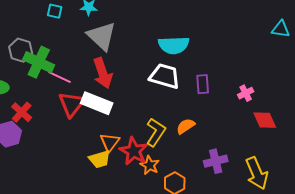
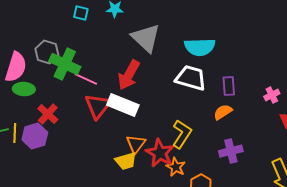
gray triangle: (102, 36) -> (146, 38), moved
red arrow: (103, 73) -> (129, 75), turned 48
orange semicircle: (186, 126) -> (223, 112), moved
purple cross: (216, 161) -> (231, 151), moved

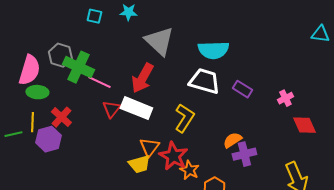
purple rectangle: (229, 86) -> (242, 89), turned -54
red triangle: (98, 106) -> (111, 109), size x0.7
orange semicircle: (223, 112) -> (232, 140), moved
yellow line: (15, 133) -> (32, 122), moved
yellow L-shape: (182, 134) -> (184, 118), moved

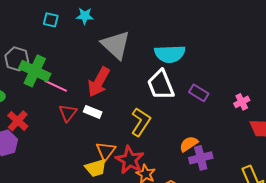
white trapezoid: (204, 81) -> (161, 85), turned -128
white rectangle: (136, 108) -> (93, 112), size x0.6

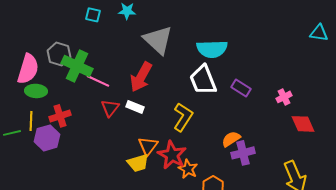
red cross: (18, 121) -> (60, 116), turned 30

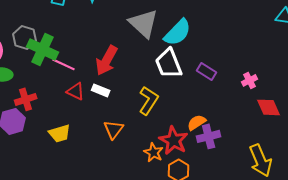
gray triangle: (158, 40) -> (144, 23), moved
cyan semicircle: (212, 49) -> (178, 32), turned -44
red triangle: (110, 108) -> (76, 91), turned -42
red star: (172, 155) -> (174, 140), moved
yellow trapezoid: (138, 163) -> (60, 133), moved

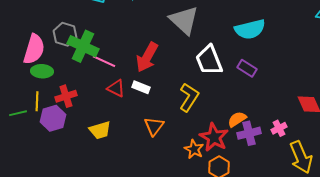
cyan semicircle: (178, 32) -> (250, 29), moved, turned 32
pink cross: (250, 80) -> (279, 128), moved

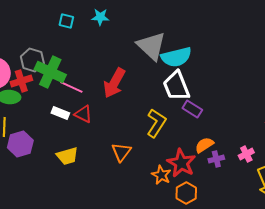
cyan semicircle: (250, 29) -> (176, 57), moved
purple rectangle: (247, 68) -> (192, 109), moved
white rectangle: (141, 87) -> (60, 113), moved
red cross: (66, 96) -> (21, 81), moved
purple cross: (249, 133) -> (216, 159), size x0.7

